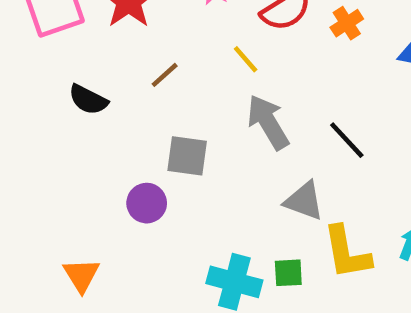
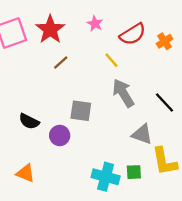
brown line: (165, 75) -> (61, 62), moved
black semicircle: (88, 100) -> (29, 121), moved
orange triangle: (81, 275) -> (25, 173), turned -36

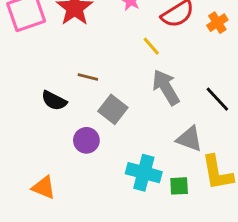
brown line: (61, 62) -> (88, 77), moved, turned 56
gray square: (81, 111) -> (113, 109), turned 30
black semicircle: (29, 121) -> (54, 101), moved
cyan cross: (106, 177) -> (144, 173), moved

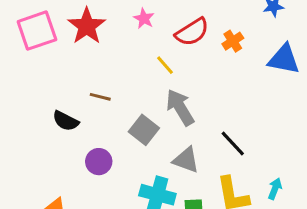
black line: (217, 99) -> (233, 143), moved
gray square: (113, 109) -> (144, 130), moved
gray triangle: (189, 139) -> (186, 160), moved

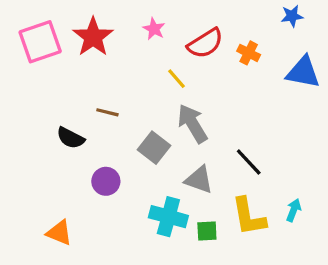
orange cross: (233, 41) -> (249, 53), turned -30

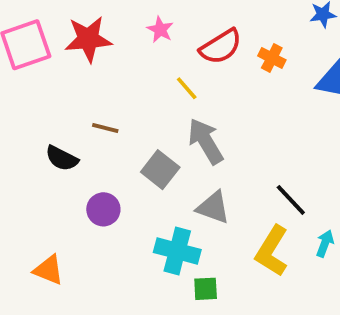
red star: (93, 37) -> (88, 39), turned 30
black line: (249, 162) -> (291, 200), moved
yellow L-shape: (249, 217) -> (272, 251), turned 42
green square: (207, 231) -> (206, 289), moved

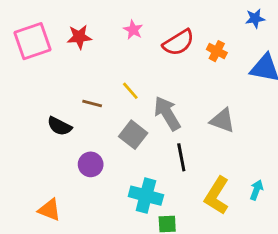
red star: (88, 39) -> (79, 37), size x0.7
yellow line: (187, 88) -> (130, 91), moved
black line: (291, 200) -> (181, 157), moved, turned 32
gray triangle: (213, 207) -> (222, 120), moved

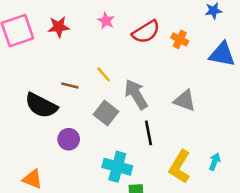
black semicircle: (59, 126) -> (41, 106), size x1.5

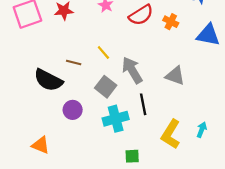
cyan cross: (117, 167) -> (116, 119), moved, turned -30

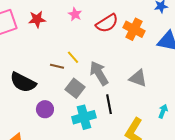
orange cross: (171, 22) -> (134, 29), size x1.5
brown line: (74, 62) -> (57, 66), moved
cyan arrow: (202, 130) -> (163, 111), moved

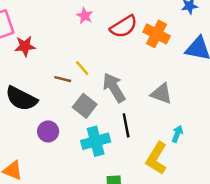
red star: (37, 19) -> (25, 46), moved
cyan arrow: (163, 111) -> (177, 134), moved

